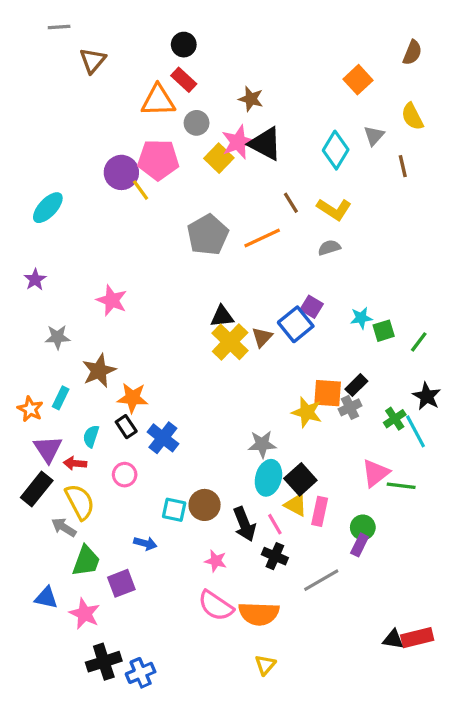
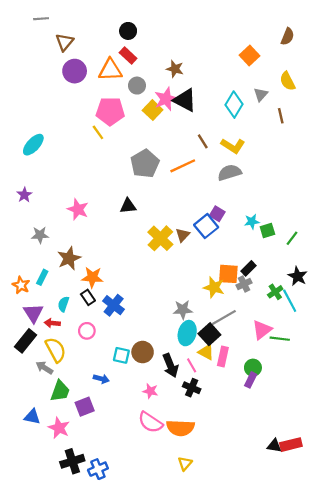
purple circle: (121, 172) -> (75, 71), moved
gray semicircle: (329, 248) -> (230, 173), size x1.5
black triangle: (222, 316) -> (128, 206), moved
gray line: (321, 580) -> (224, 317), moved

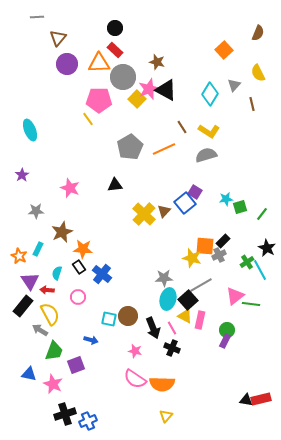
gray circle: (137, 86) -> (123, 77), size x1.6
cyan ellipse: (33, 145) -> (30, 130), turned -65

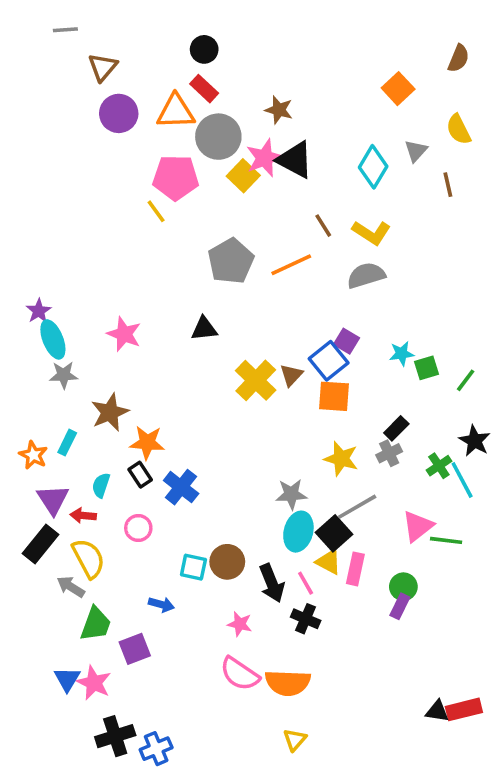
cyan ellipse: (30, 130) -> (53, 339), moved
orange square: (205, 246) -> (334, 396), moved
blue triangle: (29, 374) -> (67, 679), moved, turned 49

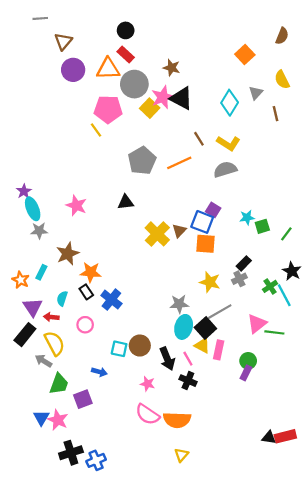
blue square: (329, 361) -> (202, 222), turned -30

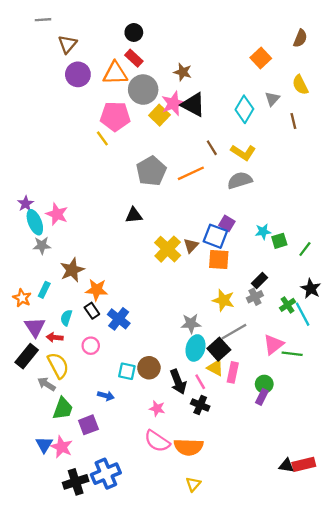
pink star: (76, 205) -> (57, 214), moved
blue cross: (96, 460) -> (106, 474), moved, size x1.4

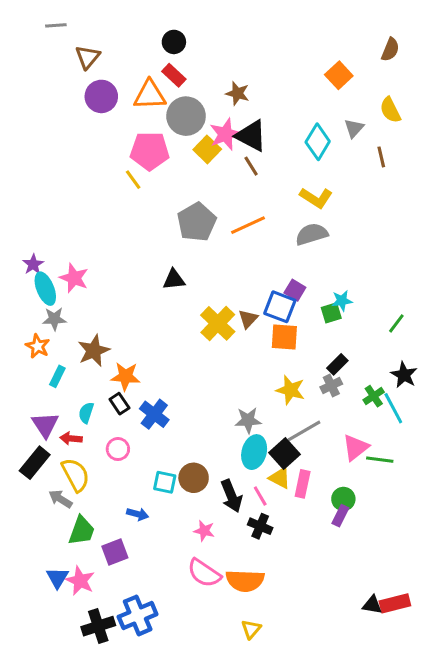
brown line: (212, 148) -> (251, 166), moved
green square: (279, 241) -> (331, 313), moved
orange star: (22, 298) -> (38, 346), moved

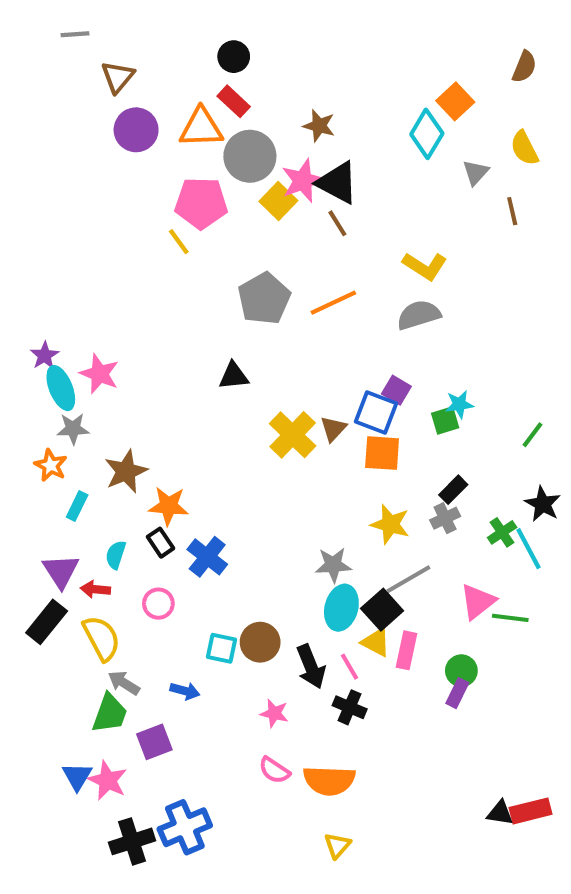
cyan diamond: (318, 142) -> (427, 134), moved
gray arrow: (60, 499) -> (124, 683), moved
pink semicircle: (204, 573) -> (274, 770), size x0.7

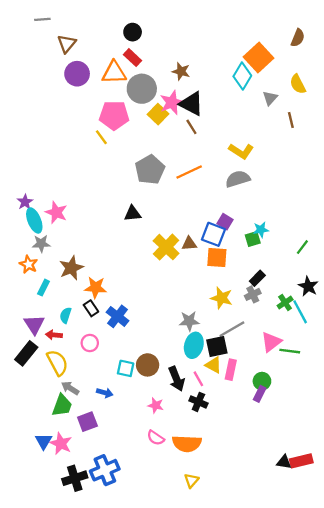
orange square: (455, 101) -> (259, 58), size x1.4
brown triangle: (333, 429) -> (189, 244), turned 42
black square: (382, 610) -> (217, 346), turned 30

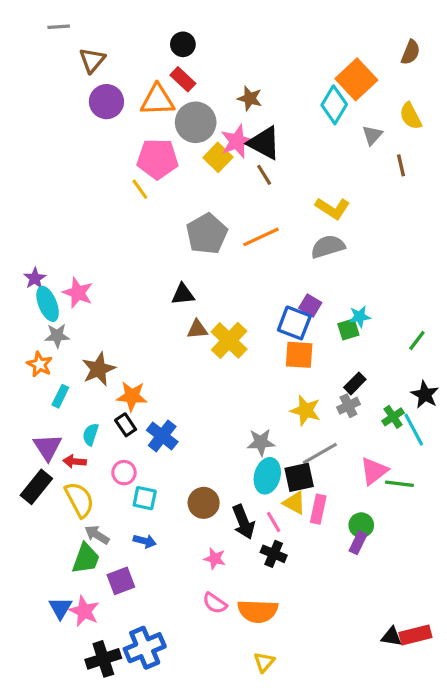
brown triangle: (189, 244) -> (197, 329), moved
cyan square: (126, 368) -> (145, 498), moved

